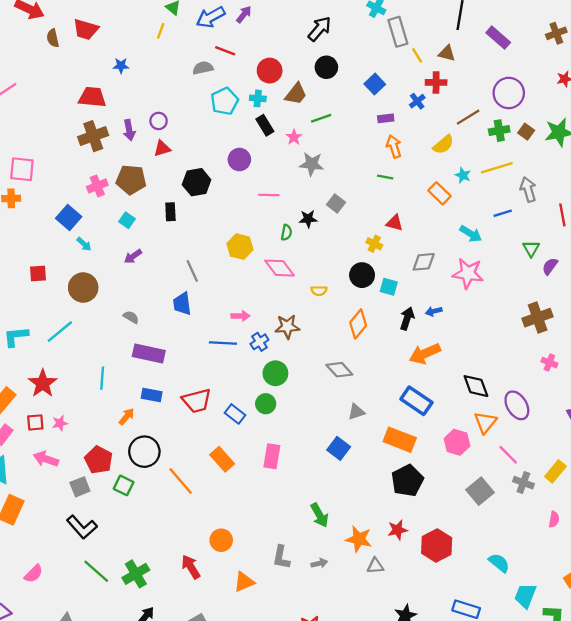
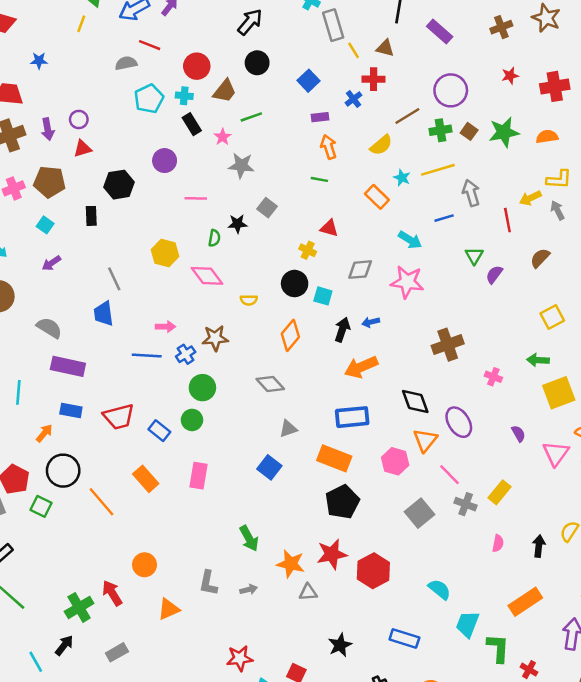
gray semicircle: (131, 317) -> (49, 328), size x1.5
brown cross: (538, 318) -> (448, 345), moved
blue rectangle: (416, 401) -> (352, 417), turned -40
red star: (398, 530) -> (332, 554), size x1.4
green cross: (136, 574) -> (79, 607), moved

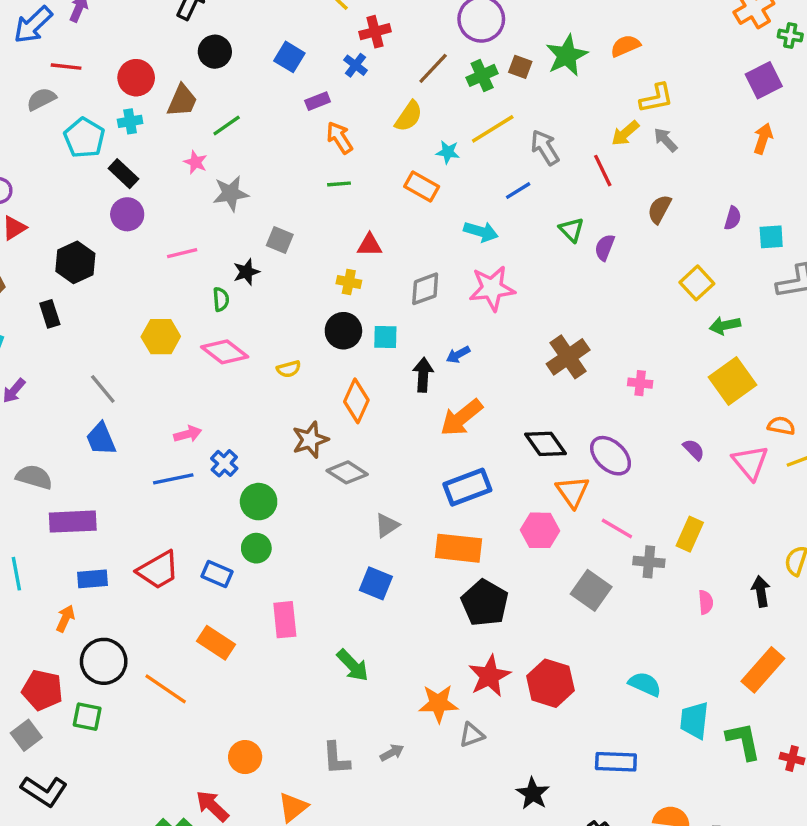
black rectangle: (192, 124) -> (123, 174), moved
brown star: (215, 338) -> (310, 440), moved
green arrow: (538, 360) -> (725, 325), moved
green arrow: (249, 538) -> (353, 665), moved

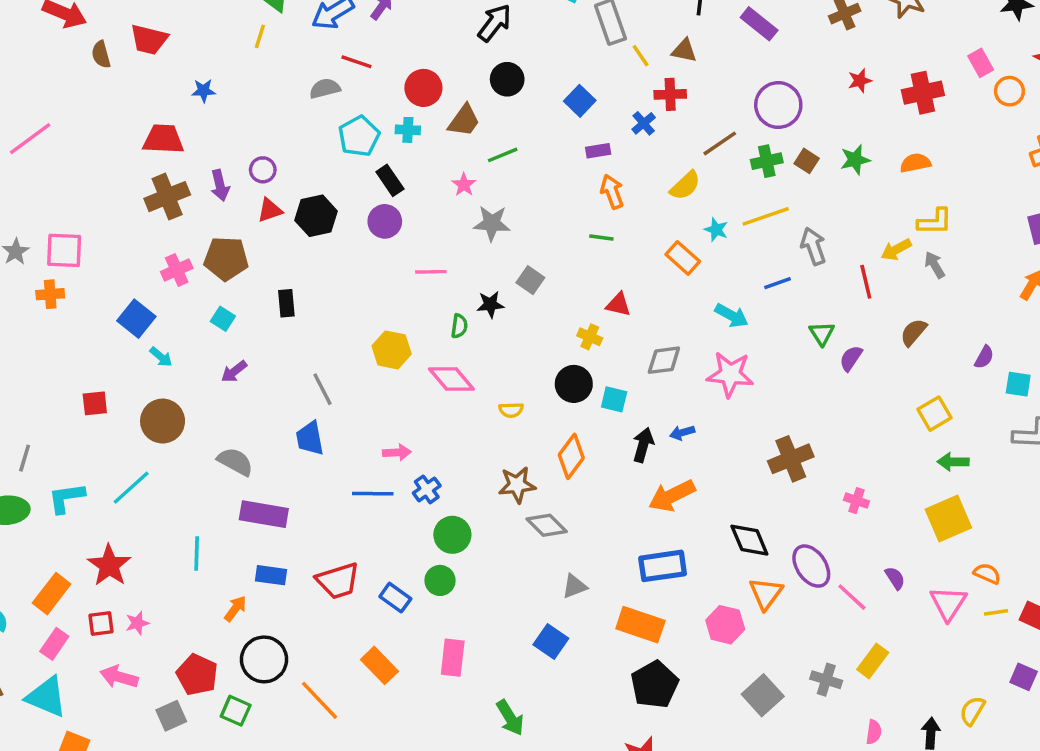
green star: (567, 55) -> (855, 160), size x0.7
black hexagon: (75, 262) -> (316, 216), moved
pink line: (617, 529) -> (852, 597), moved

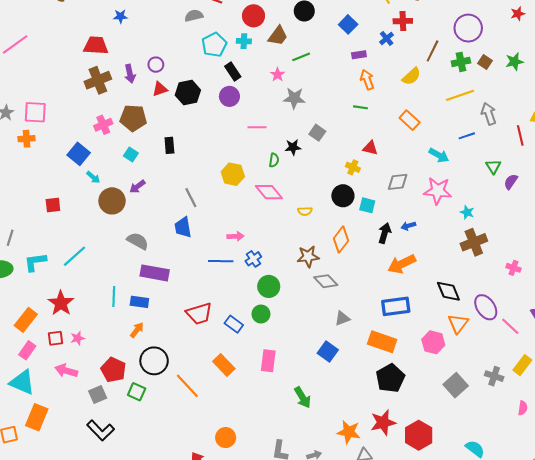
brown line: (720, 143) -> (433, 51), turned -30
cyan star: (716, 230) -> (467, 212), moved
brown circle: (163, 421) -> (112, 201), moved
blue rectangle: (271, 575) -> (139, 302), moved

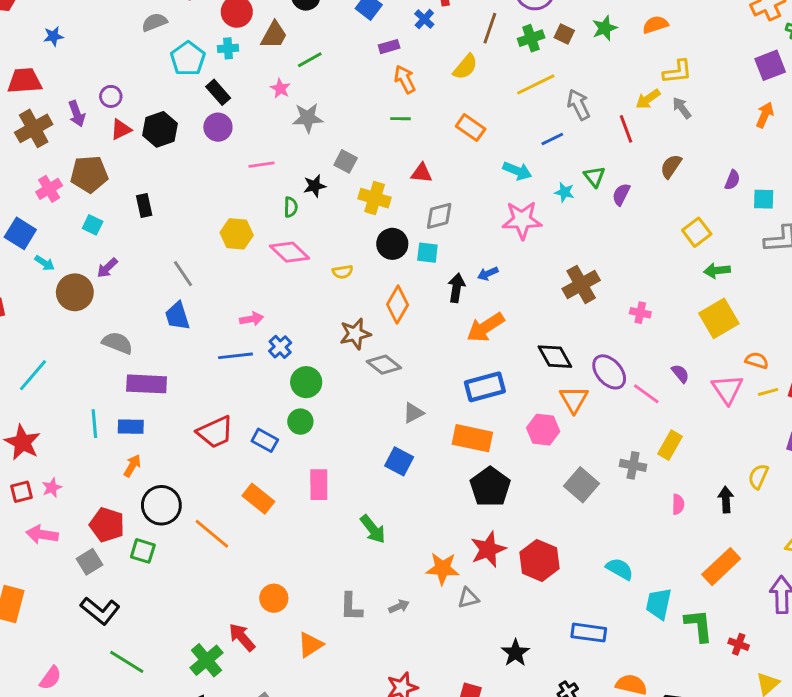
yellow cross: (353, 167) -> (375, 198), moved, size x1.5
gray diamond: (398, 182) -> (439, 216), moved
cyan star: (467, 212) -> (565, 192), moved

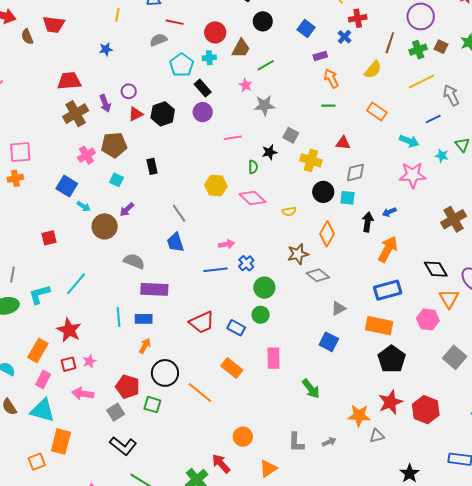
blue star: (53, 36) -> (106, 49), moved
orange arrow: (486, 327) -> (388, 249), turned 152

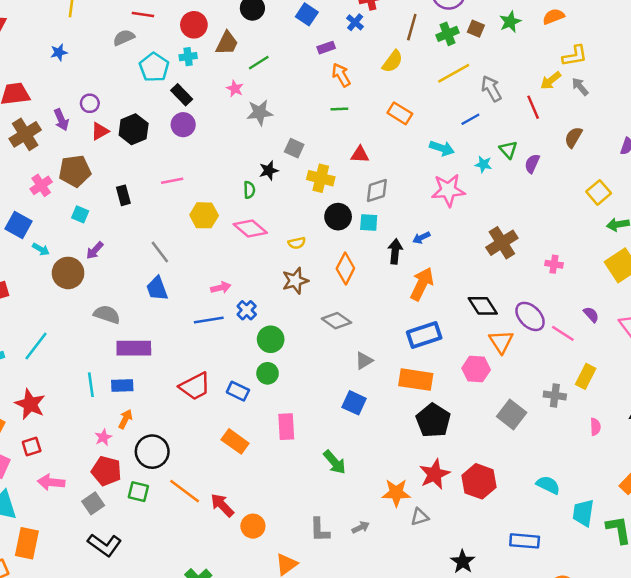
pink line: (233, 138) -> (172, 181), moved
brown star: (298, 254) -> (295, 281), moved
pink star: (89, 361) -> (103, 437), moved
orange line: (200, 392) -> (185, 491), moved
red arrow: (221, 464) -> (222, 505), moved

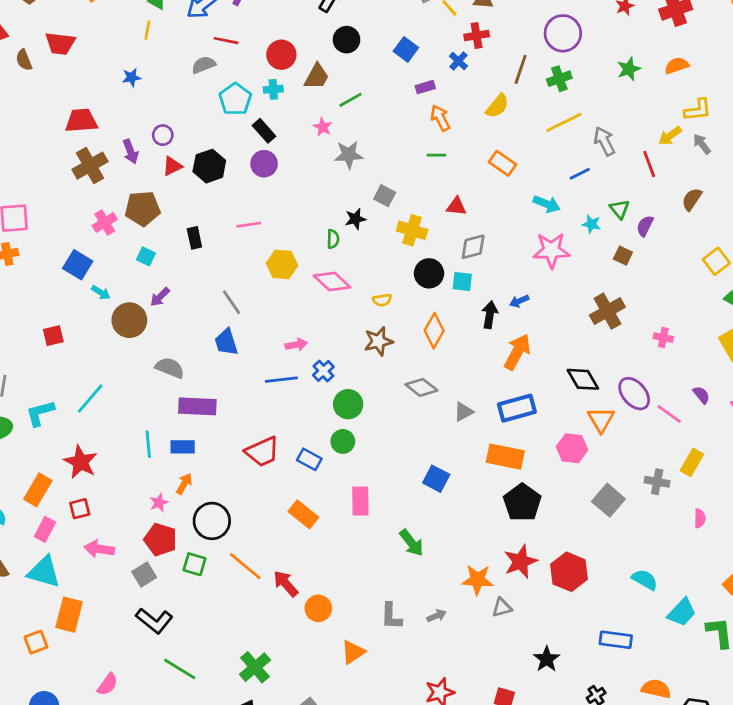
brown square: (476, 29) -> (623, 256), moved
gray triangle: (364, 361) -> (464, 412), moved
cyan trapezoid: (583, 513) -> (682, 612), turned -148

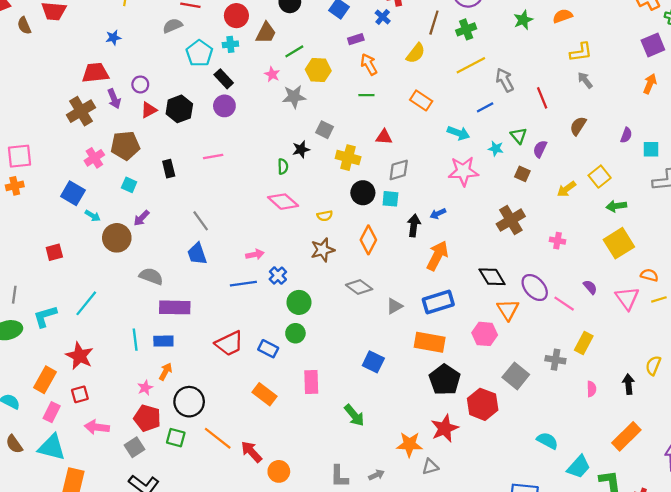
red trapezoid: (81, 121) -> (95, 73), moved
yellow arrow: (670, 136) -> (566, 189), moved
yellow hexagon: (282, 264) -> (318, 70), moved
red hexagon: (569, 572) -> (483, 404), moved

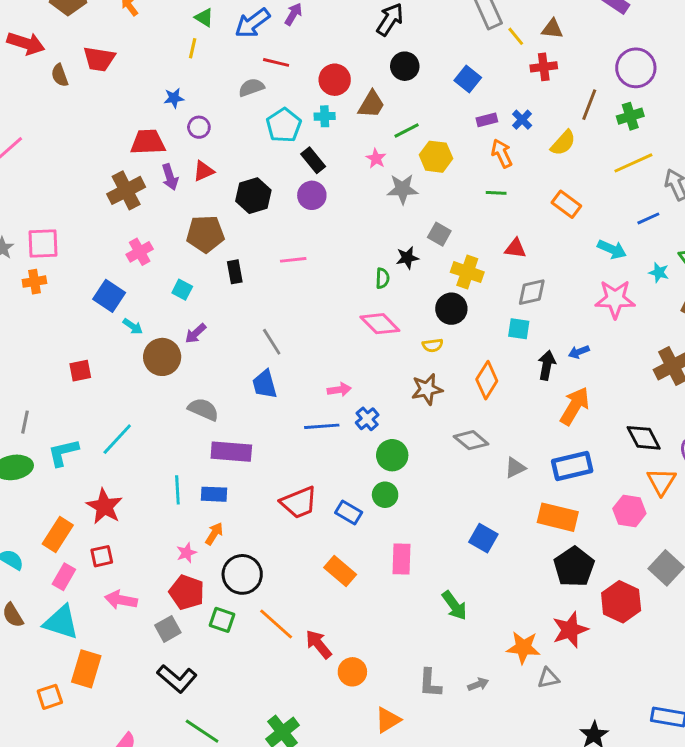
blue cross: (383, 17) -> (522, 120), moved
purple circle: (140, 84) -> (199, 127), moved
red triangle: (149, 110) -> (204, 171), moved
brown pentagon: (125, 146) -> (205, 234), moved
black circle: (363, 193) -> (451, 309), moved

